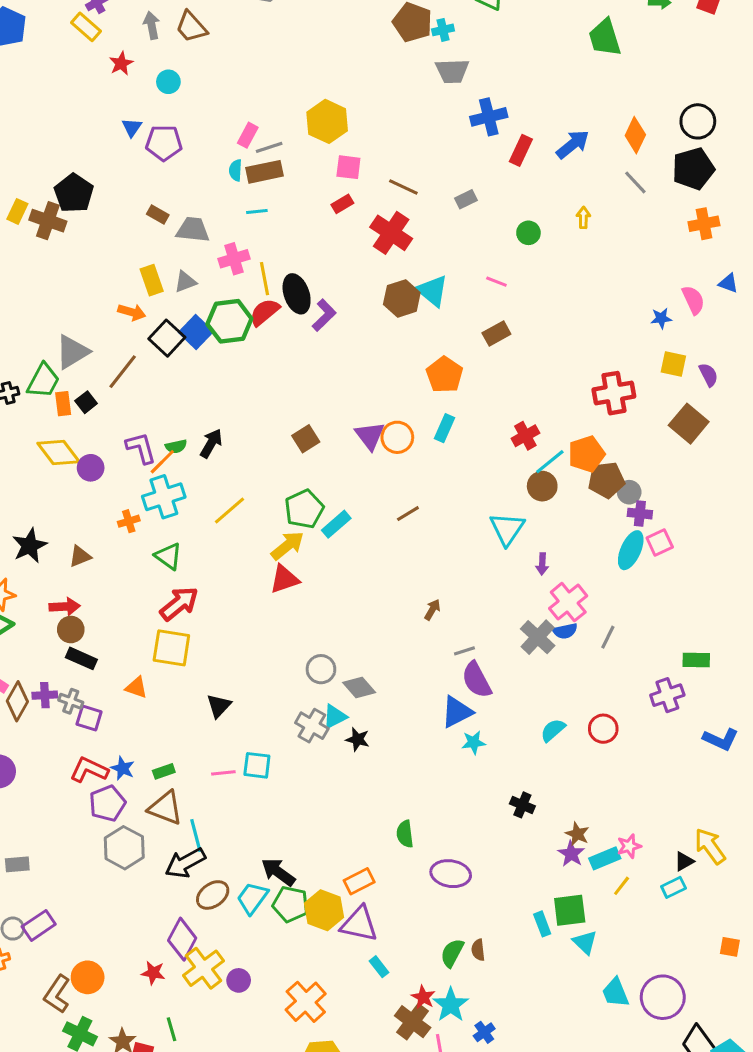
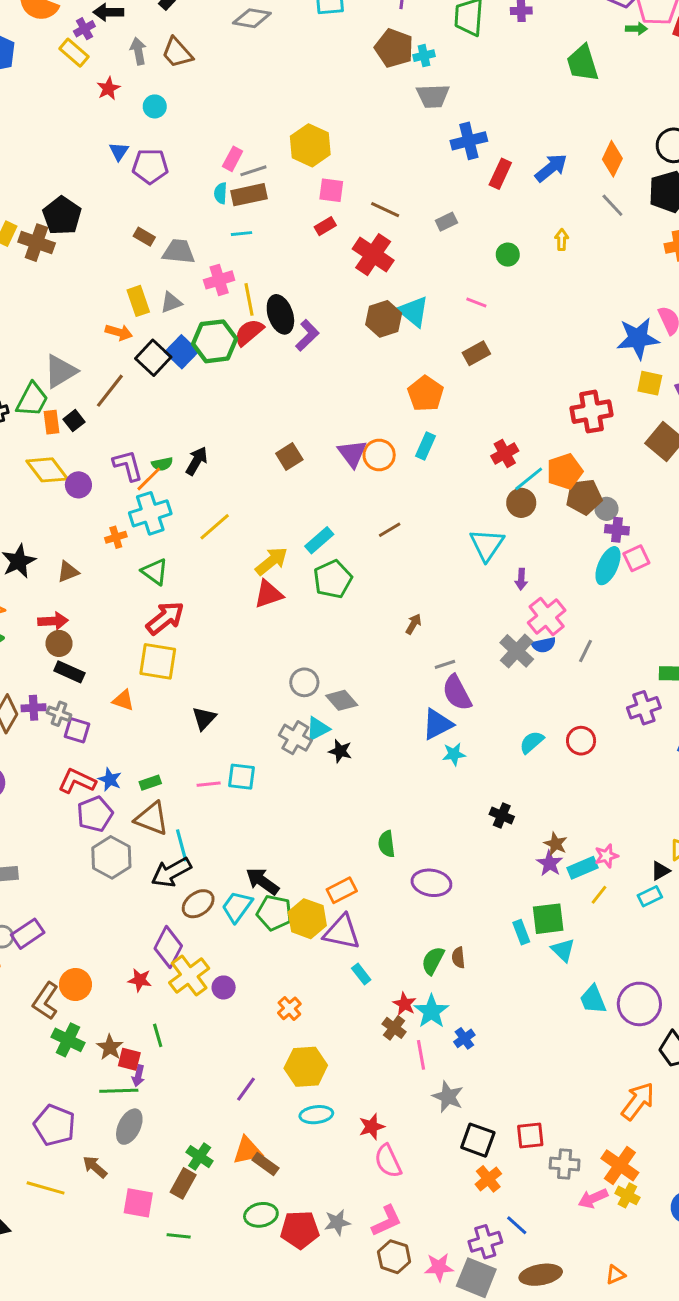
blue star: (661, 318) -> (638, 338), size x2.0
green pentagon: (304, 509) -> (333, 579), moved
orange cross: (306, 1002) -> (289, 1008), size x0.6
brown cross: (413, 1022) -> (394, 1028), size x0.7

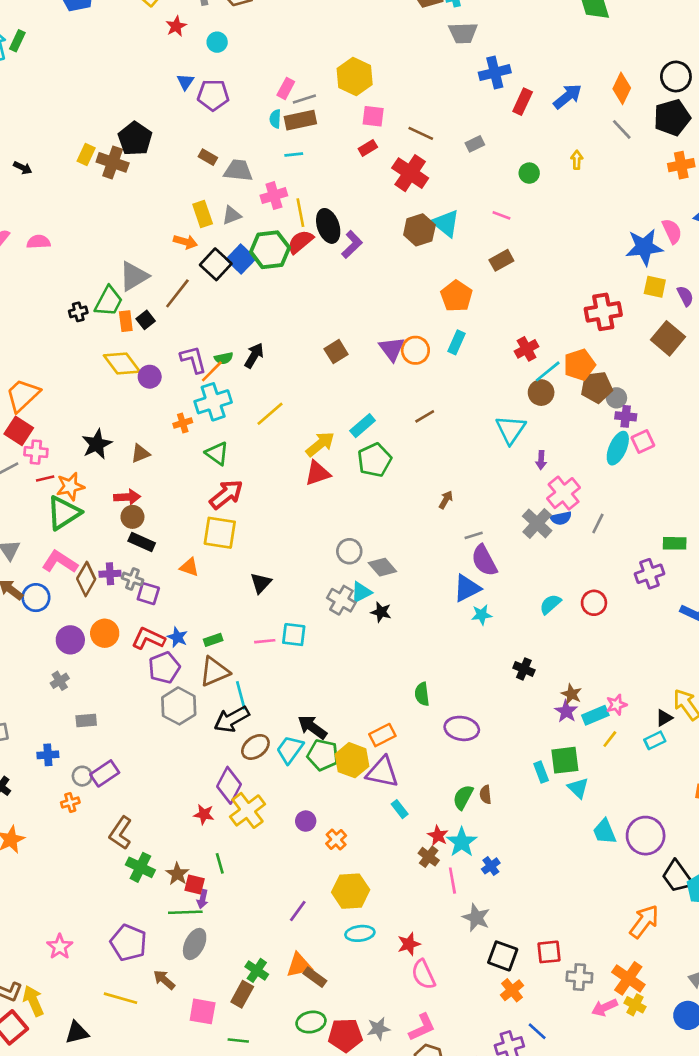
brown triangle: (152, 818) -> (214, 672), turned -44
orange circle: (75, 984) -> (105, 633), moved
purple circle: (224, 987) -> (306, 821), moved

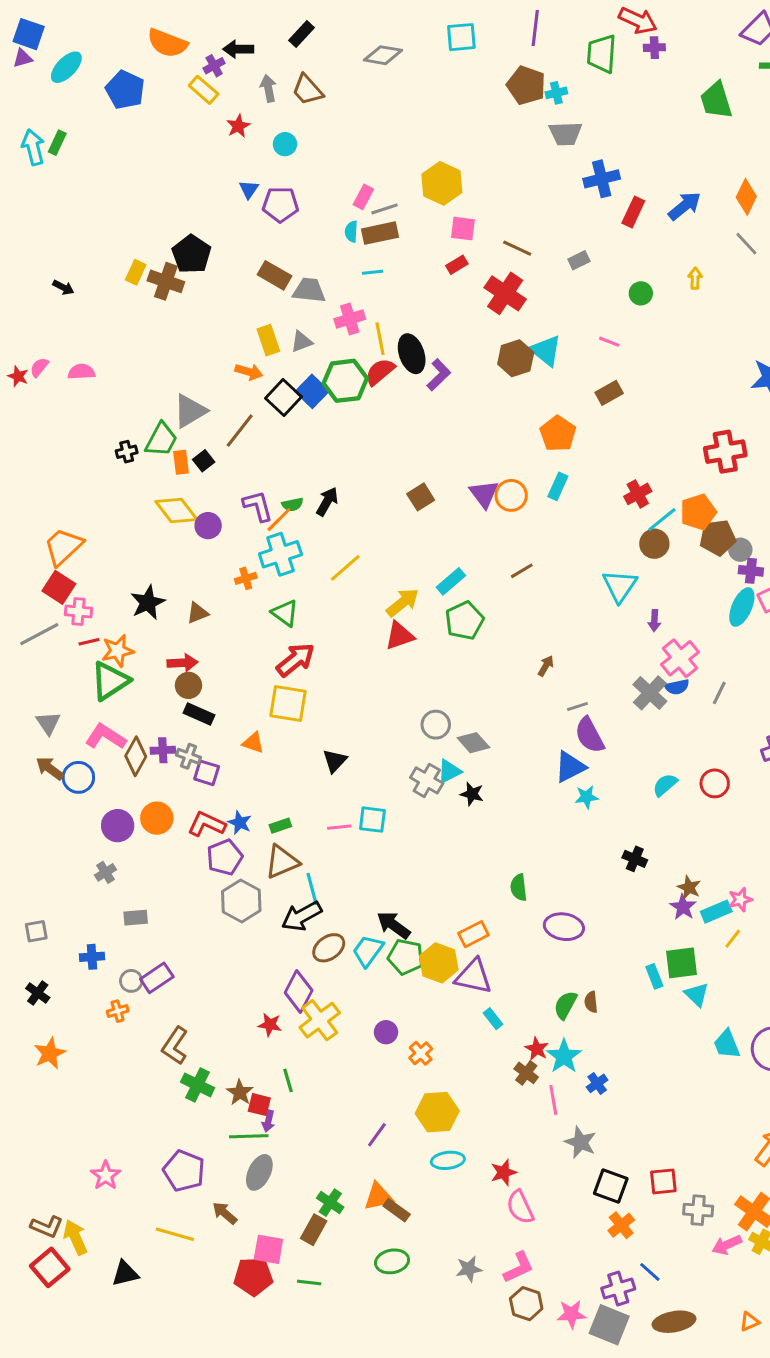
brown rectangle: (208, 157) -> (274, 275), size x1.5
red pentagon: (345, 1035) -> (253, 1276), moved

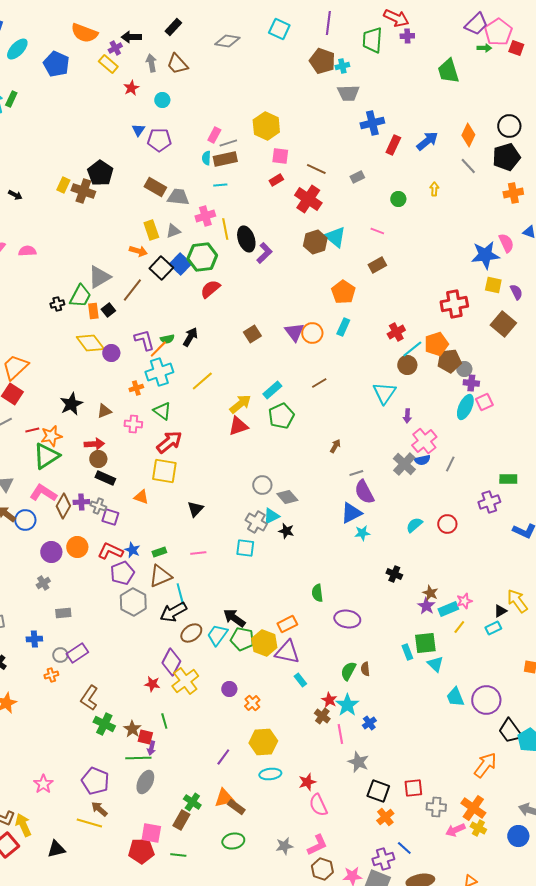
cyan square: (461, 37) -> (279, 29), turned 30
red semicircle: (380, 372) -> (210, 289), moved
pink cross: (78, 612) -> (133, 424), moved
cyan square: (372, 820) -> (245, 548), moved
brown arrow: (225, 1213) -> (99, 809), moved

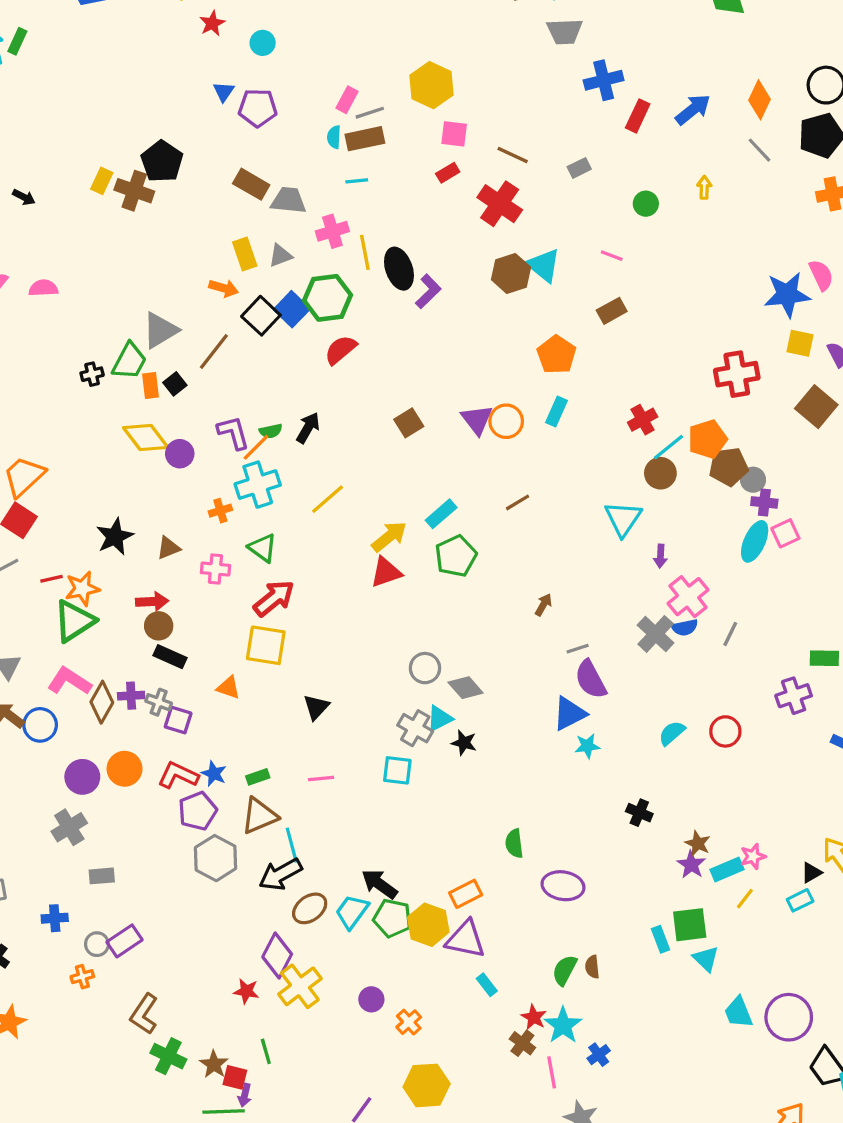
gray cross: (43, 583) -> (69, 827), size x1.5

